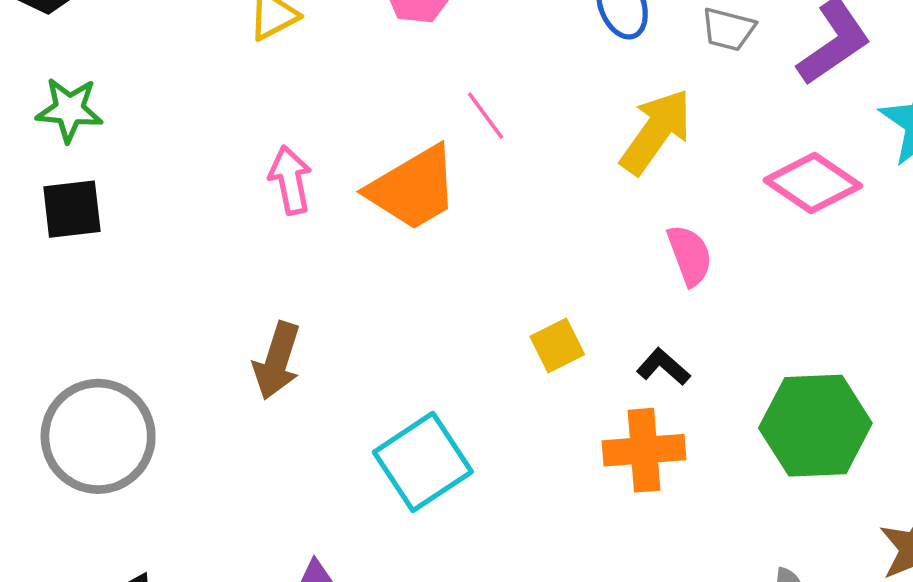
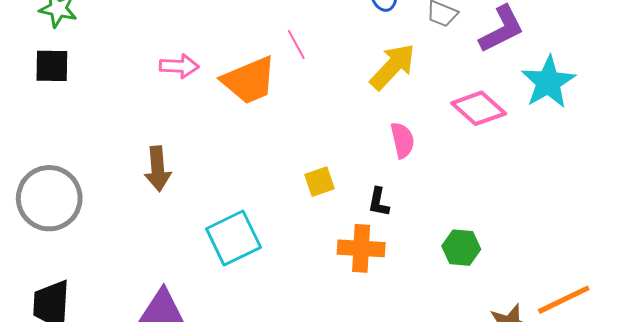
pink arrow: (290, 180) -> (179, 66), turned 96
brown arrow: (277, 361) -> (158, 169), turned -30
black L-shape: (663, 367) -> (379, 202), turned -128
green hexagon: (815, 426) -> (461, 248), size x0.6

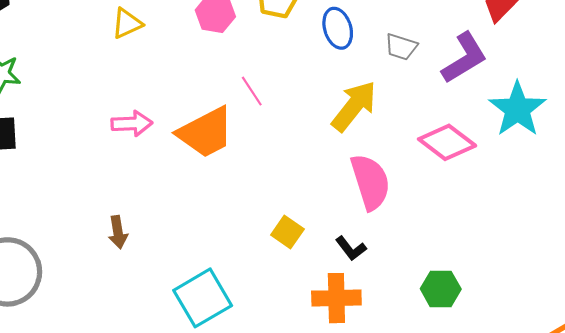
pink semicircle: (402, 140) -> (370, 182), size x1.5
brown arrow: (158, 169) -> (118, 232), size x0.7
yellow square: (319, 182) -> (287, 232), turned -32
black L-shape: (379, 202) -> (351, 248), turned -44

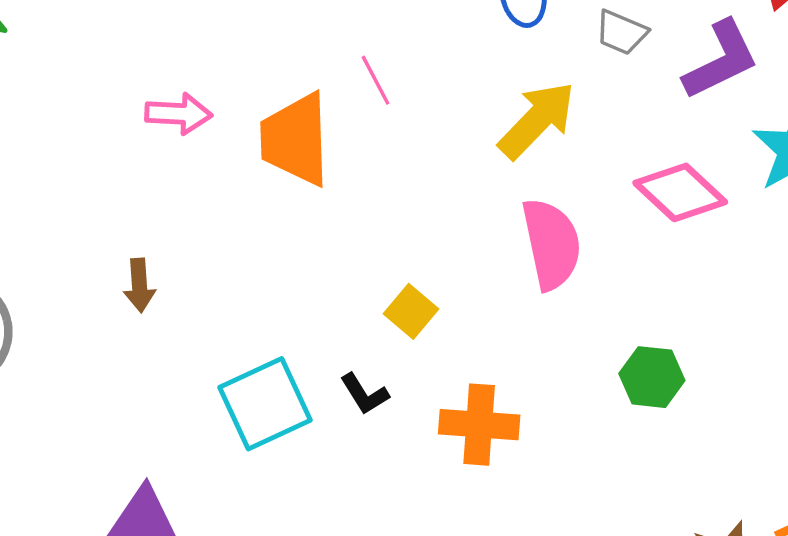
orange trapezoid: (206, 132) -> (295, 139), turned 110
black L-shape: (351, 248) -> (364, 394), moved
green hexagon: (441, 289) -> (652, 377), moved

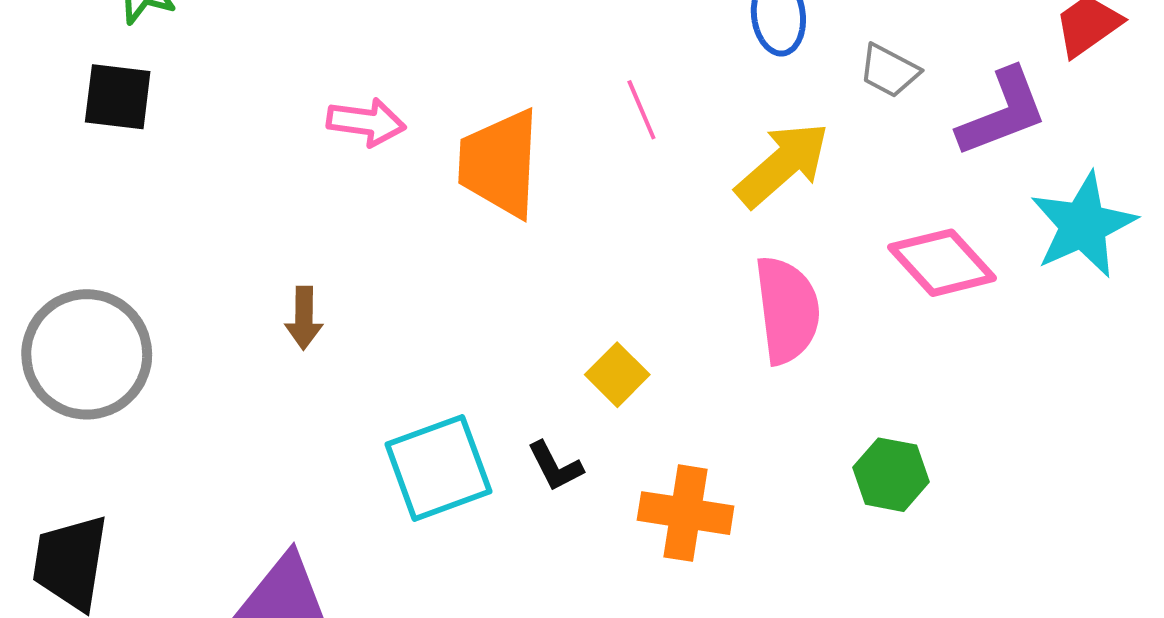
pink line: (375, 80) -> (641, 110), moved

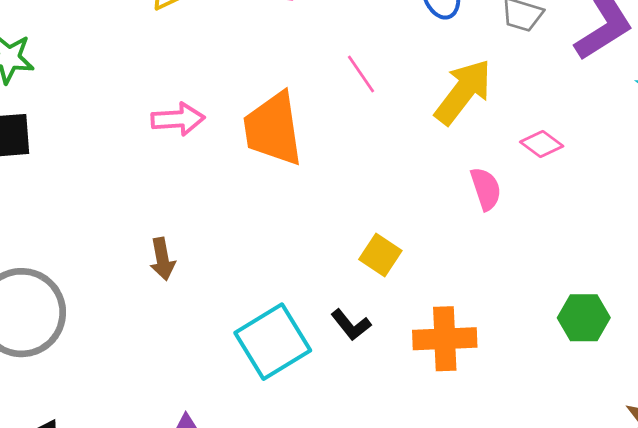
pink diamond: (942, 263) -> (542, 144), moved, size x0.6
pink semicircle: (787, 310) -> (486, 189), size x0.6
green hexagon: (891, 475) -> (584, 318), moved

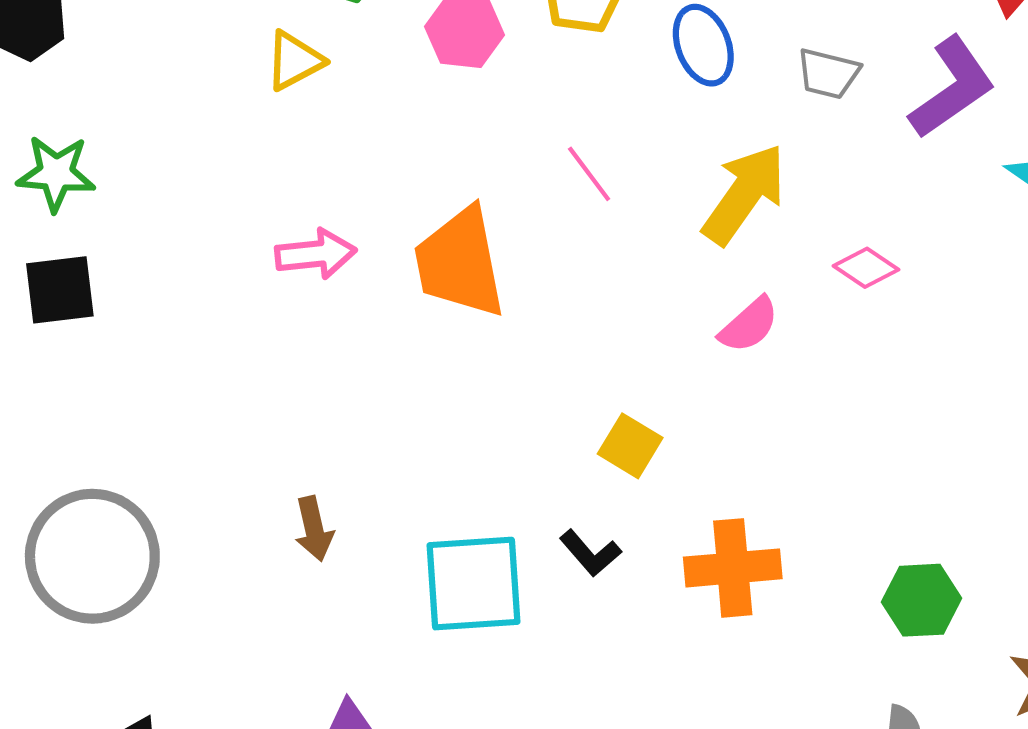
pink semicircle: (486, 189) -> (749, 325), moved, turned 69
brown arrow: (162, 259) -> (314, 529), moved
green hexagon: (584, 318) -> (921, 600), moved
cyan square: (273, 342) -> (473, 584), turned 30

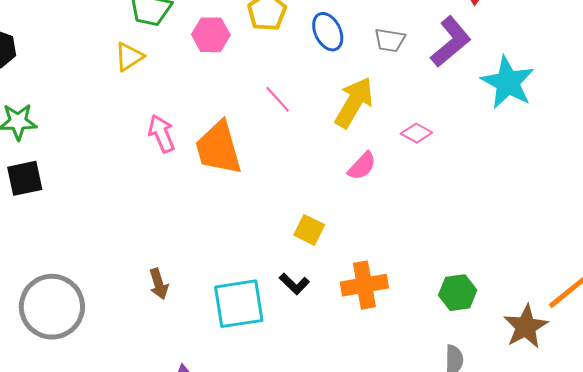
pink arrow: (316, 254) -> (161, 134), moved, turned -102

